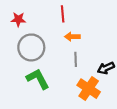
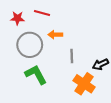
red line: (63, 14) -> (42, 13), moved, turned -70
orange arrow: (72, 37) -> (55, 35), moved

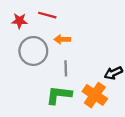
gray line: (72, 56) -> (66, 68), moved
green L-shape: (36, 75) -> (59, 95), moved, turned -55

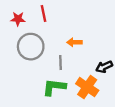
red line: (47, 15) -> (43, 14), turned 63
orange arrow: (62, 39) -> (74, 42), moved

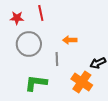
green L-shape: (54, 87) -> (36, 83), moved

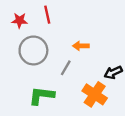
gray line: (57, 59) -> (66, 68), turned 32

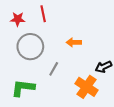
gray line: (66, 68) -> (54, 69), moved
green L-shape: (42, 96) -> (23, 88), moved

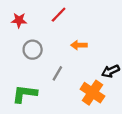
red line: (43, 14) -> (59, 15), moved, turned 56
gray circle: (30, 47) -> (33, 50), size x0.7

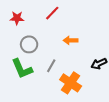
orange cross: (92, 93) -> (71, 83), moved
green L-shape: (25, 94) -> (22, 69), moved, turned -120

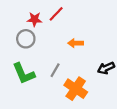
red star: (17, 18) -> (34, 19), moved
gray circle: (29, 44) -> (26, 39), moved

